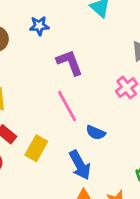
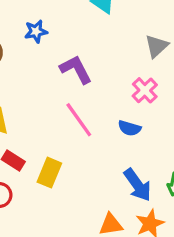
blue semicircle: (96, 133) -> (129, 128), moved
blue arrow: (80, 165) -> (137, 185), moved

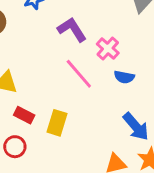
pink cross: (145, 90) -> (108, 48), moved

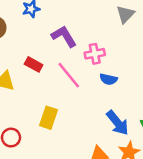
pink cross: (108, 48) -> (95, 54), turned 36
red rectangle: (24, 115) -> (34, 64), moved

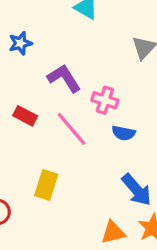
pink cross: (95, 54) -> (105, 100), turned 30

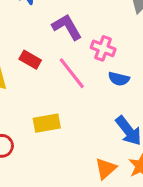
yellow rectangle: (46, 185) -> (47, 123), turned 60
orange triangle: (113, 232) -> (106, 168), turned -30

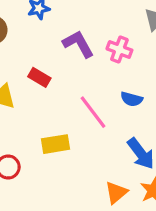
pink cross: (103, 48) -> (119, 50), moved
pink line: (72, 73) -> (93, 112), moved

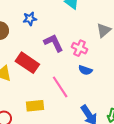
red rectangle: (39, 77) -> (27, 63), size x1.6
blue semicircle: (132, 99) -> (85, 70), moved

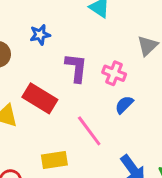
purple L-shape: (54, 43) -> (76, 68), turned 35
blue semicircle: (85, 70) -> (124, 105), turned 120

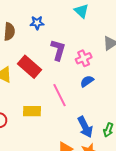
pink cross: (114, 73) -> (84, 58), turned 35

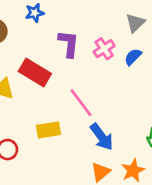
blue semicircle: (87, 81) -> (133, 57), moved
blue arrow: (85, 127) -> (102, 137), moved

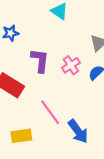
blue arrow: (102, 137) -> (78, 131), moved

